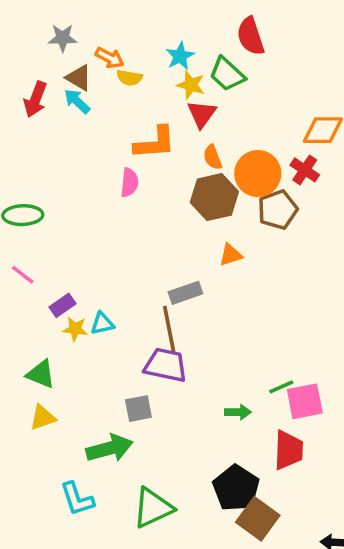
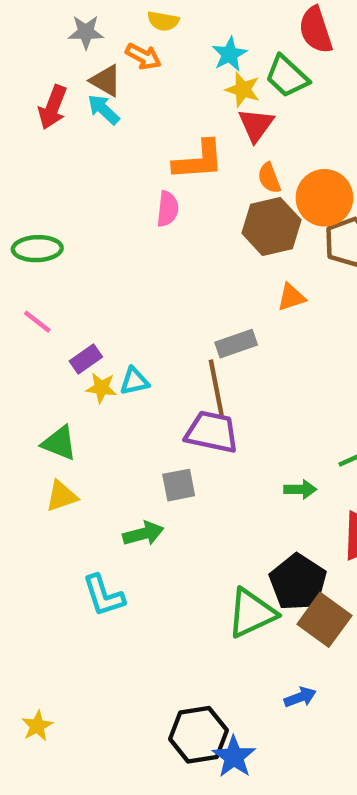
yellow semicircle: (129, 78) -> (163, 21), moved
green arrow: (110, 448) -> (143, 534), size x0.7
green triangle: (153, 508) -> (252, 613), moved

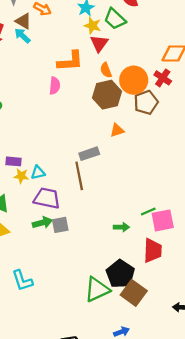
purple rectangle: (86, 359) -> (13, 161), turned 40
purple trapezoid: (212, 432) -> (47, 198), moved
green arrow: (143, 534) -> (42, 223), moved

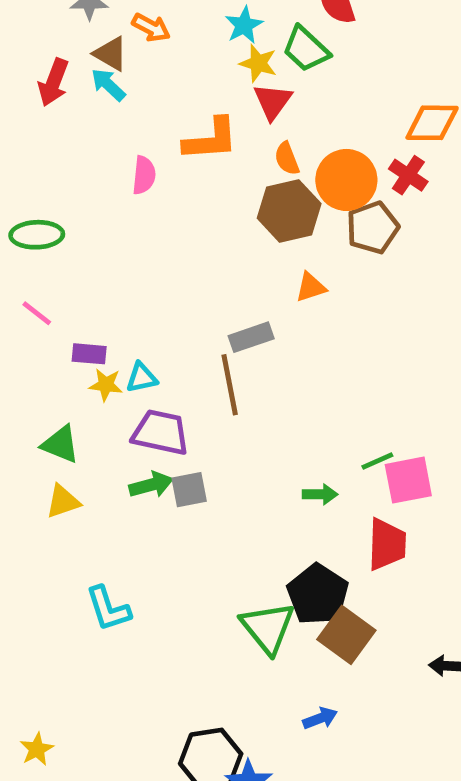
pink semicircle: (55, 86) -> (144, 175), moved
green triangle: (97, 289) -> (268, 628), turned -44

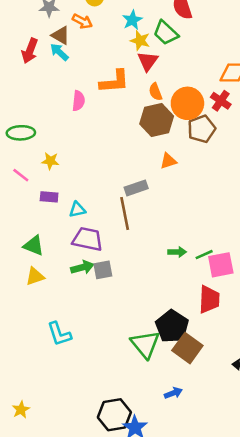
yellow star: (106, 385) -> (50, 161), moved
green arrow: (320, 494) -> (177, 252), moved

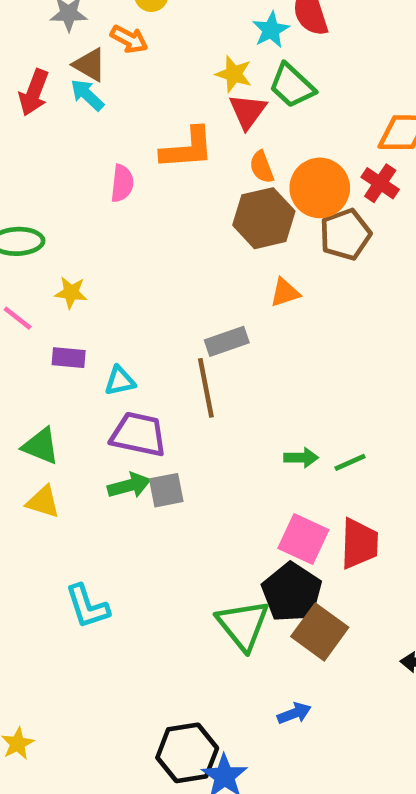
cyan star: (132, 20) -> (271, 30), moved
green trapezoid: (166, 33) -> (292, 86), moved
pink square: (221, 265) -> (303, 539), moved, turned 36
yellow triangle: (35, 276) -> (43, 502), turned 36

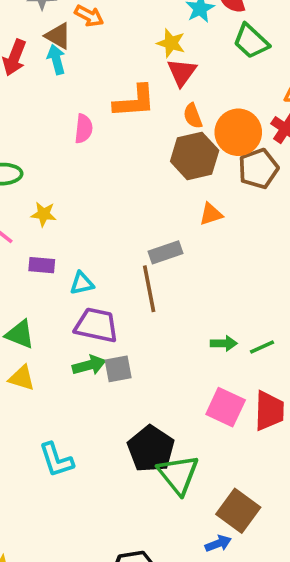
green trapezoid: (292, 86) -> (251, 41), moved
cyan arrow: (87, 95) -> (56, 59), turned 32
black pentagon: (292, 592) -> (151, 449), moved
brown square: (320, 632) -> (238, 511), moved

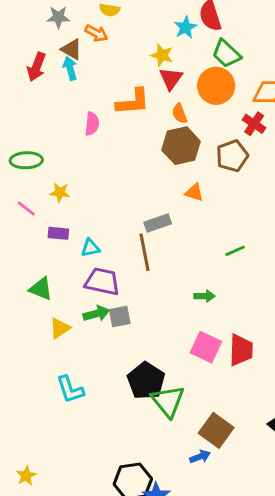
orange circle: (238, 132) -> (216, 86), moved
orange triangle: (211, 214) -> (194, 192), turned 36
green line: (262, 347) -> (235, 251), moved
yellow triangle: (22, 378) -> (60, 328), moved, turned -50

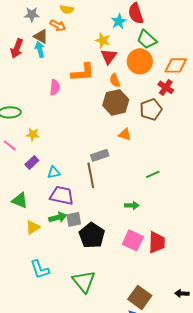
purple rectangle: (58, 233) -> (32, 162), turned -48
black pentagon: (146, 381) -> (92, 235), moved
green triangle: (168, 401) -> (84, 281), moved

